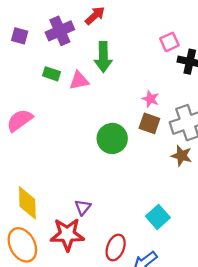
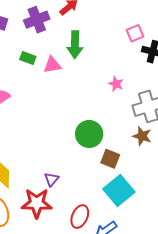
brown square: (149, 123) -> (110, 159), moved
green circle: (112, 138) -> (89, 134), moved
cyan square: (158, 217) -> (119, 190), size x1.4

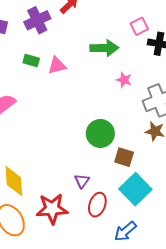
green arrow: (75, 45) -> (104, 48), moved, turned -88
purple triangle: (52, 179) -> (82, 181), moved
red ellipse: (80, 217) -> (97, 205), moved

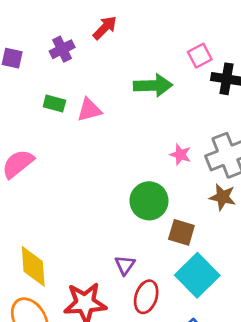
purple cross: (37, 20) -> (62, 49), size x0.7
pink star: (124, 80) -> (180, 155), moved

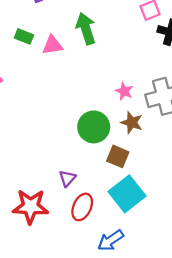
green arrow: (153, 85) -> (86, 29), moved, turned -112
brown star: (223, 197) -> (132, 123), moved

